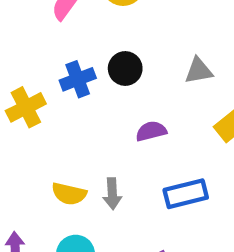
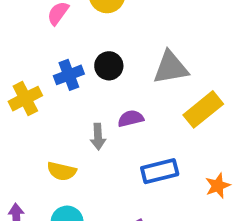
gray triangle: (199, 71) -> (171, 68), size x1.5
gray arrow: (112, 194) -> (98, 137), moved

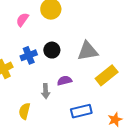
yellow semicircle: (62, 171) -> (25, 111), turned 91

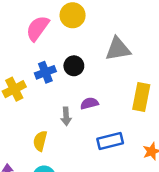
pink semicircle: (22, 20) -> (38, 28), size x1.5
gray triangle: (88, 51) -> (118, 49), moved
yellow rectangle: (107, 75) -> (141, 97), turned -40

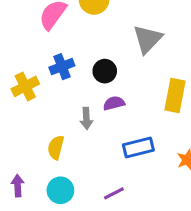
gray triangle: (118, 49) -> (147, 39), turned -36
black circle: (74, 66) -> (105, 71), moved

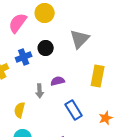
black circle: (105, 71) -> (46, 48), moved
blue rectangle: (138, 147) -> (74, 110), turned 72

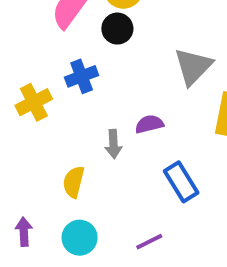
gray triangle: (80, 39) -> (193, 66), moved
black circle: (46, 48) -> (117, 29), moved

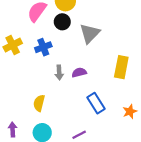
gray triangle: (193, 66) -> (90, 33), moved
yellow cross: (34, 102) -> (13, 45), moved
gray arrow: (113, 144) -> (59, 72), moved

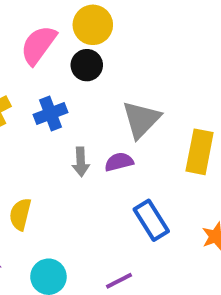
gray triangle: (90, 33) -> (141, 120), moved
yellow semicircle: (39, 103) -> (20, 214), moved

